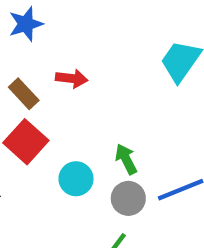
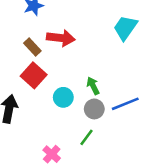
red arrow: (72, 78) -> (61, 38), size x1.5

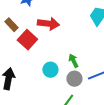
brown rectangle: (32, 47) -> (11, 25), moved
red square: (34, 75) -> (27, 40), moved

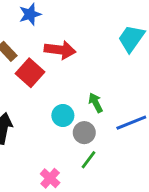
gray circle: (74, 79) -> (84, 133), moved

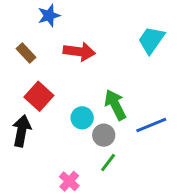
red square: (30, 73) -> (39, 96), moved
green arrow: (96, 103) -> (115, 105), size x1.5

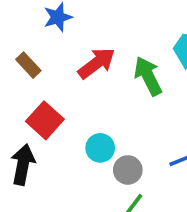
red arrow: (79, 52) -> (96, 63), turned -44
green arrow: (115, 105) -> (148, 76), moved

